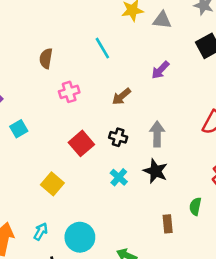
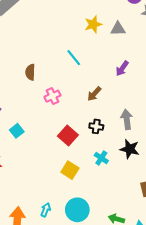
yellow square: (52, 184) -> (70, 170), moved

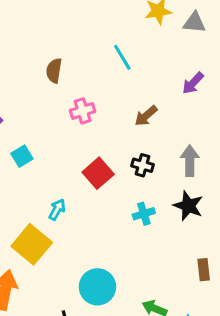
cyan cross: (101, 158) -> (144, 214), turned 32
yellow square: (70, 170) -> (32, 244), moved, size x1.4
cyan arrow: (46, 210) -> (57, 210), moved

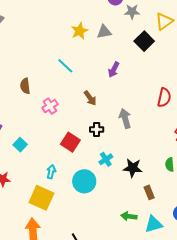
brown arrow: (146, 116) -> (90, 98), turned -70
black star: (188, 206) -> (133, 168), moved
brown rectangle: (204, 270) -> (149, 192), moved
cyan circle: (97, 287) -> (84, 181), moved

